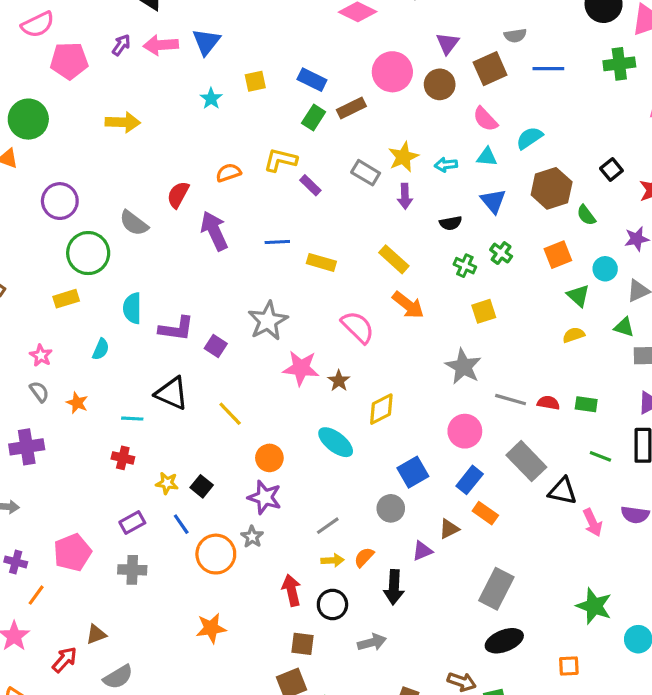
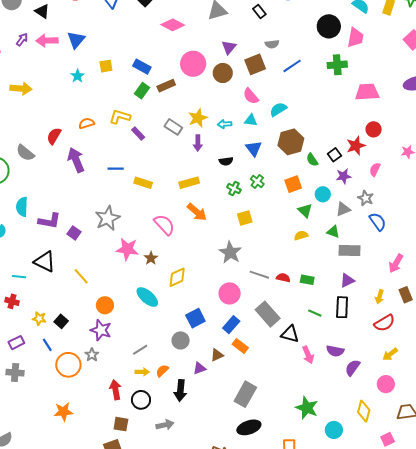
blue line: (548, 69) -> (292, 66), turned -36
black square: (611, 169) -> (334, 155), moved
yellow rectangle: (394, 259) -> (189, 183), turned -60

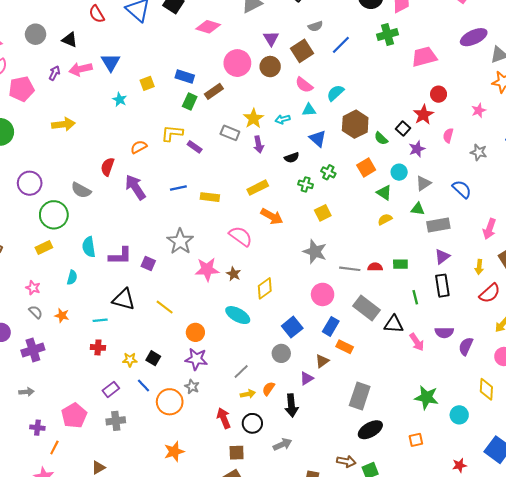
gray star: (366, 198) -> (479, 152), moved
green line: (315, 313) -> (415, 297), turned 64

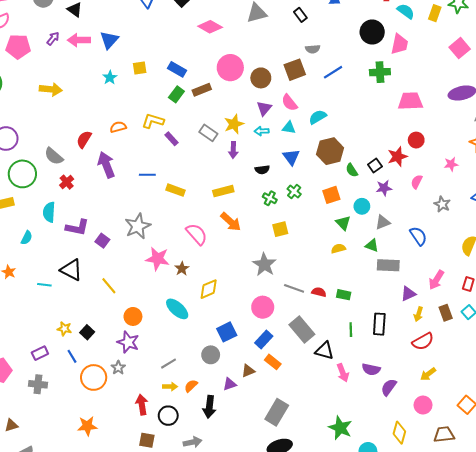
purple triangle: (271, 38) -> (264, 108), moved
purple triangle: (442, 257) -> (408, 294), moved
red cross: (98, 347) -> (67, 182), moved, turned 32

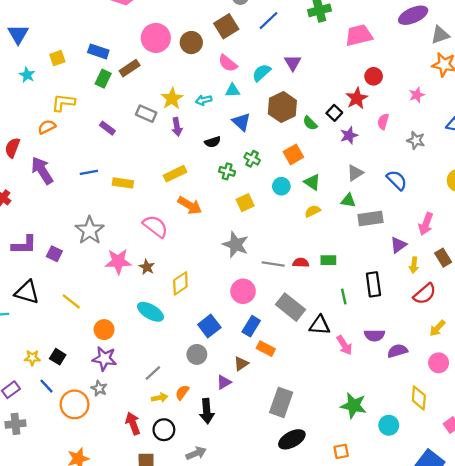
purple triangle: (264, 108) -> (293, 63), moved
yellow L-shape: (153, 121) -> (63, 103), moved
cyan circle: (362, 206) -> (281, 186), moved
purple semicircle: (389, 387) -> (397, 351), turned 48

